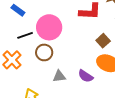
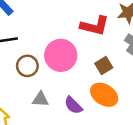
pink circle: (49, 27) -> (61, 55), moved

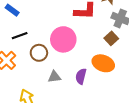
brown square: (104, 65) -> (111, 38), moved
purple semicircle: (73, 105) -> (81, 76), turned 70

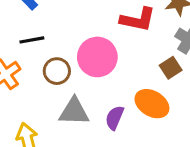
gray triangle: (54, 77) -> (74, 112), size x1.5

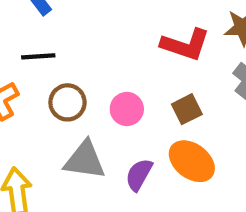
pink circle: (97, 57) -> (127, 109), moved, size x0.6
brown square: (171, 68) -> (187, 109), moved

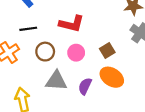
red L-shape: (185, 45) -> (72, 24), moved

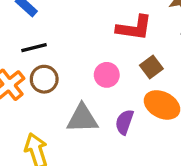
red L-shape: (72, 24) -> (134, 28), moved
brown circle: (45, 52) -> (44, 79), moved

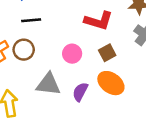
black line: (34, 48) -> (31, 20), moved

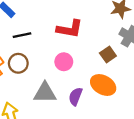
red L-shape: (99, 21) -> (70, 29), moved
brown square: (107, 53) -> (108, 54), moved

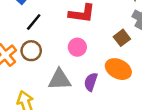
black line: (22, 35) -> (34, 22), turned -36

